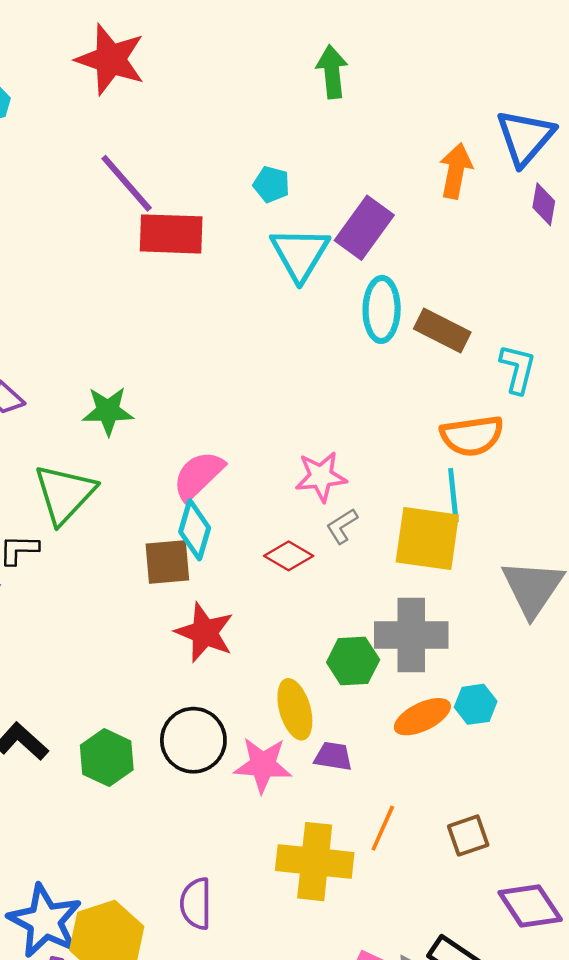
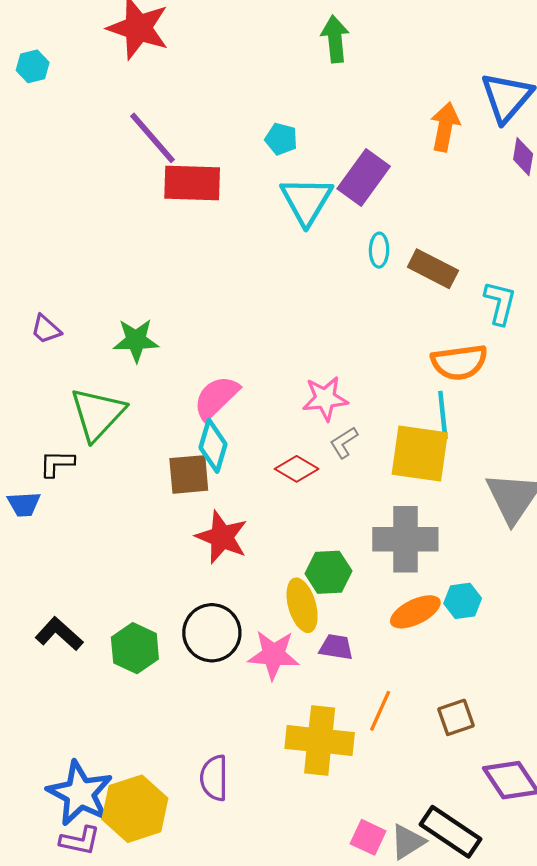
cyan ellipse: (382, 309) -> (379, 250), size x0.6
green hexagon: (353, 661) -> (328, 572), moved

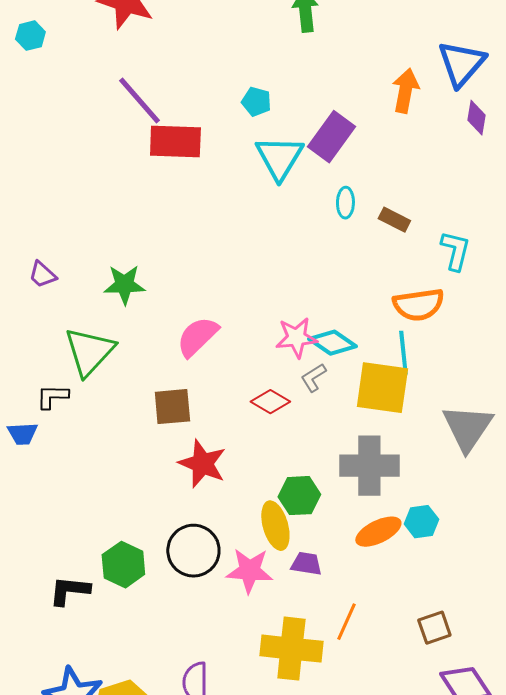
brown rectangle: (433, 269) -> (394, 220), size x0.7
cyan diamond: (213, 446) -> (332, 343), moved, turned -72
black L-shape: (59, 634) -> (69, 591), moved, turned -36
brown square: (456, 717) -> (434, 628), moved

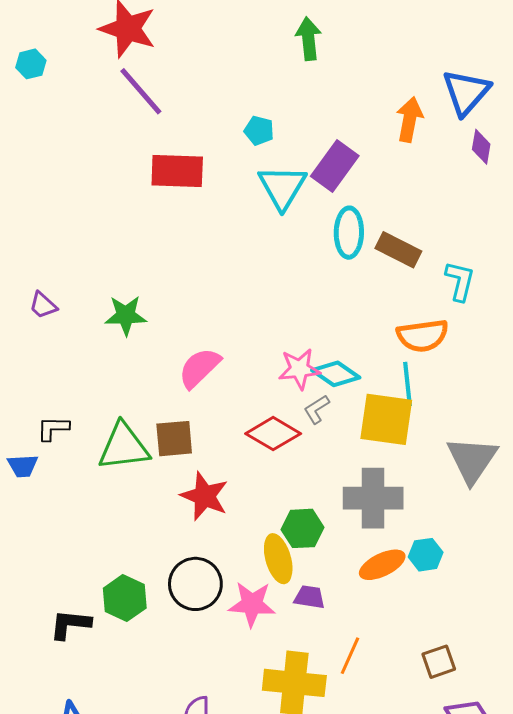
purple line: (139, 101) -> (141, 91), moved
cyan ellipse: (345, 203) -> (349, 233), size x1.6
brown rectangle: (394, 220) -> (398, 250), size x1.4
green triangle: (89, 352) -> (124, 447), moved, turned 40
red diamond: (270, 402) -> (273, 434), size x1.4

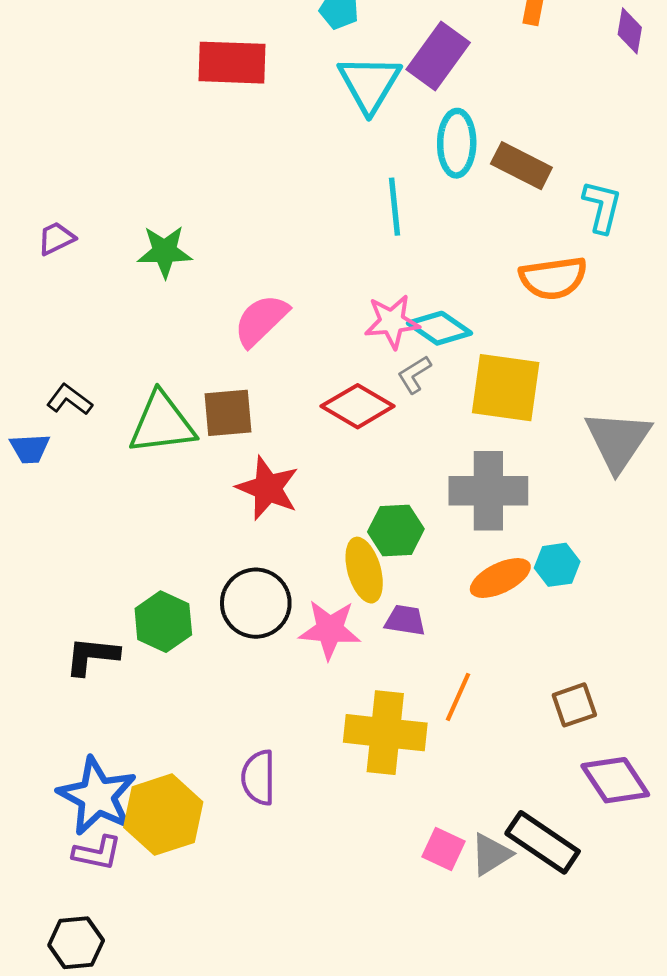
purple trapezoid: (43, 305) -> (56, 238), turned 112
cyan line: (407, 384) -> (395, 207), moved
black L-shape: (53, 428) -> (69, 400), turned 36

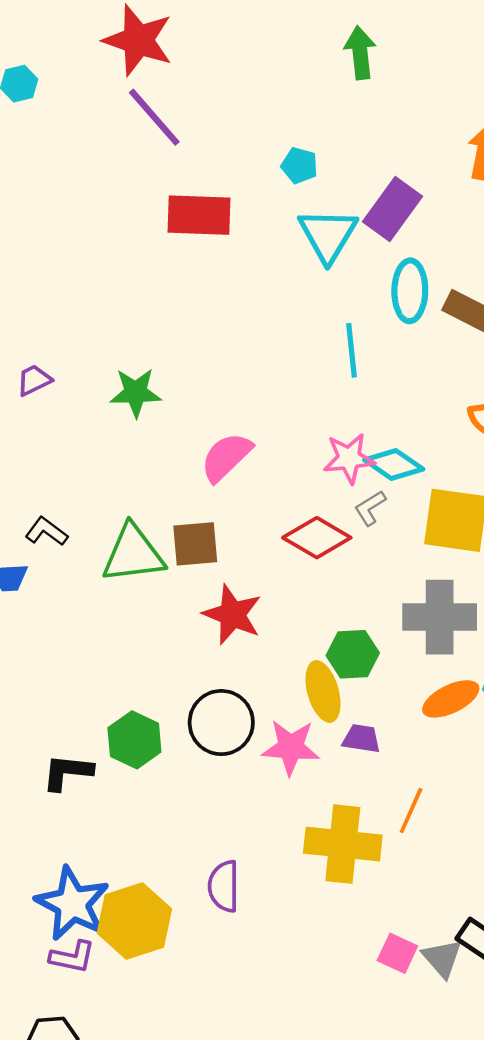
gray triangle: (491, 854) -> (442, 958), turned -39

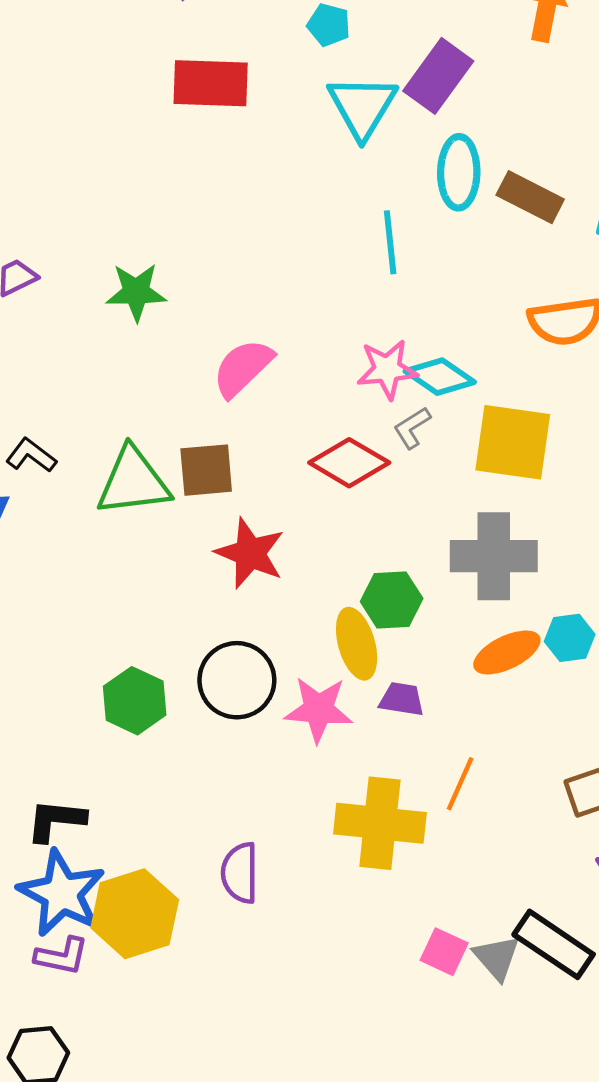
black L-shape: (67, 772) -> (56, 820), moved

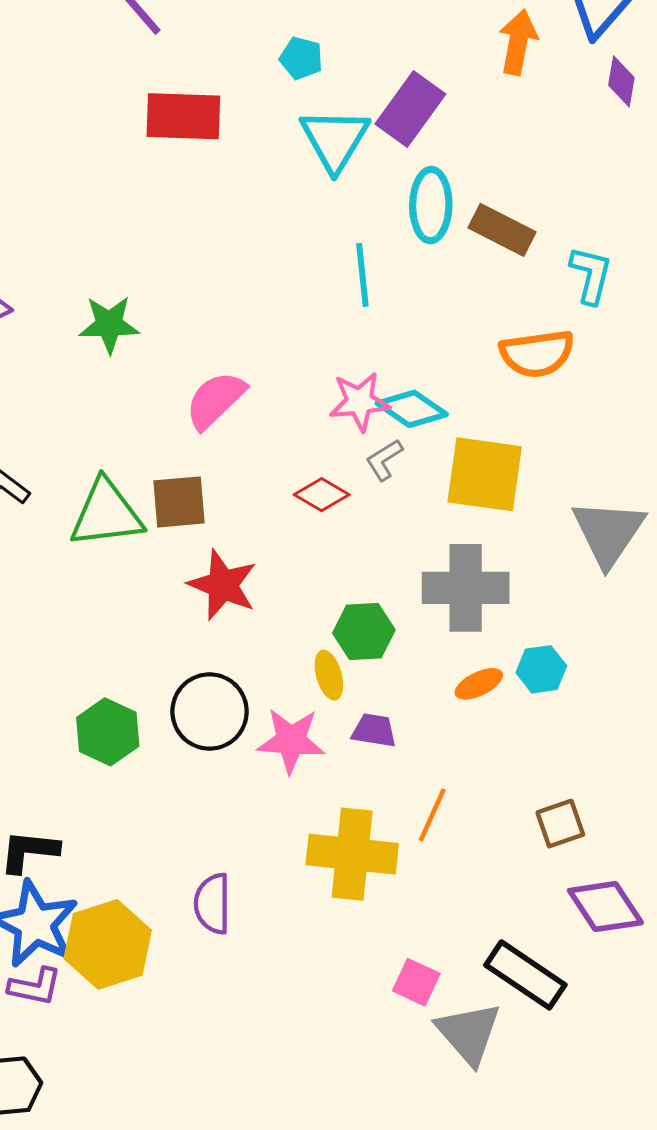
red diamond: (349, 463) -> (322, 495), size x0.7
yellow ellipse: (357, 644) -> (329, 675), size x0.7
orange ellipse: (507, 652) -> (479, 684), size x0.7
gray triangle: (497, 958) -> (469, 1033), moved, size x1.4

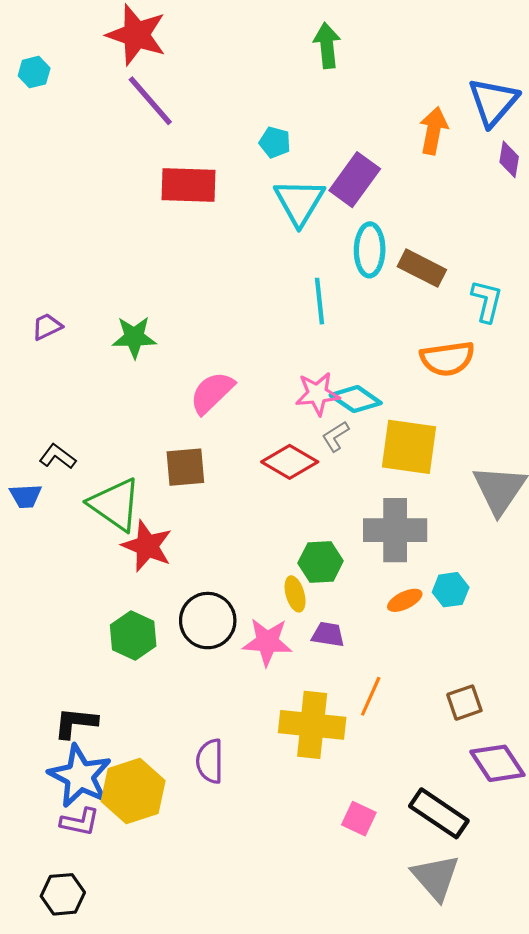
red diamond: (322, 495) -> (290, 462), size x1.4
green triangle: (106, 514) -> (115, 504), moved, turned 42
red star: (223, 585) -> (147, 546), moved
gray triangle: (469, 1033) -> (436, 877), moved

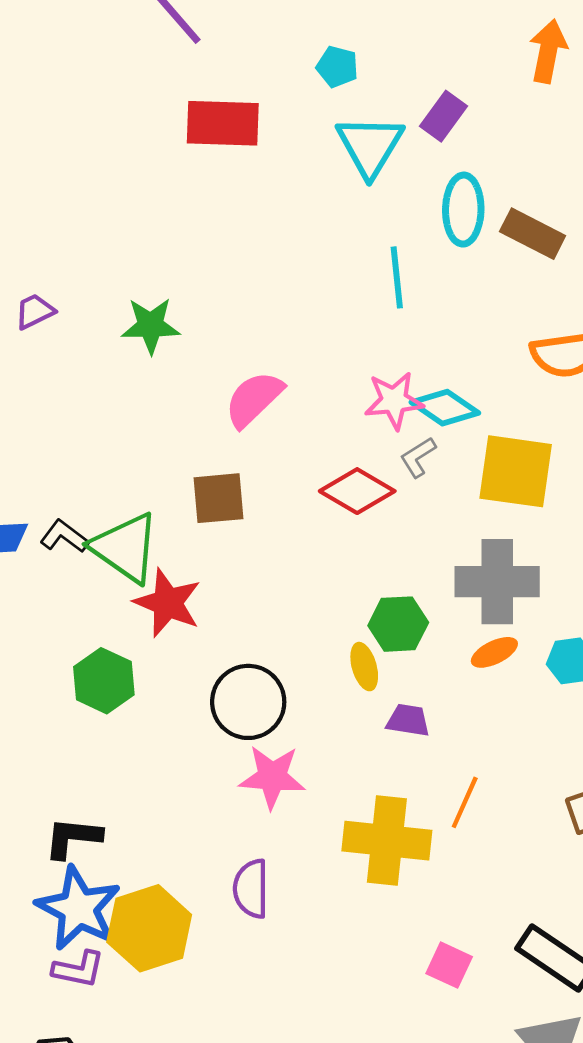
purple rectangle: (355, 180) -> (443, 116), size x0.7
black L-shape: (58, 457) -> (64, 536), moved
orange ellipse: (405, 600) -> (494, 652), moved
green hexagon: (133, 635) -> (104, 681), moved
pink star: (267, 642) -> (272, 777), moved

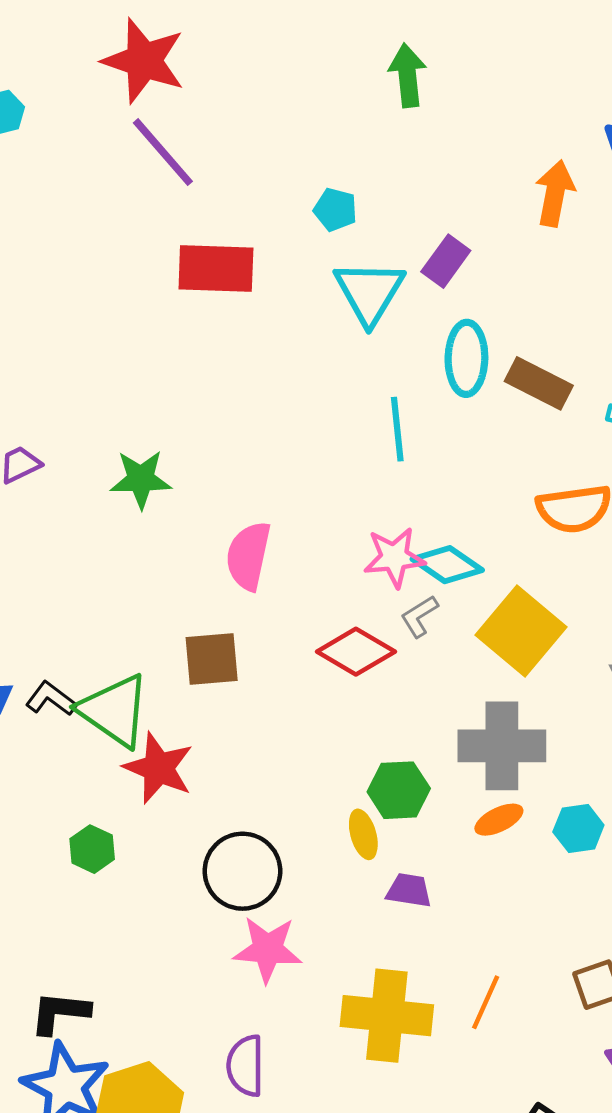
pink semicircle: (254, 399) -> (248, 556), turned -34
yellow square: (516, 471) -> (521, 631), turned 32
green hexagon: (104, 681) -> (92, 849), size x0.7
orange line: (465, 802) -> (486, 1002), moved

